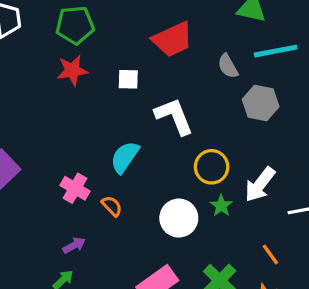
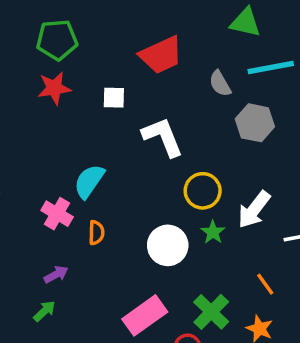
cyan semicircle: (125, 157) -> (89, 181), moved
orange semicircle: (112, 206) -> (96, 233), turned 45

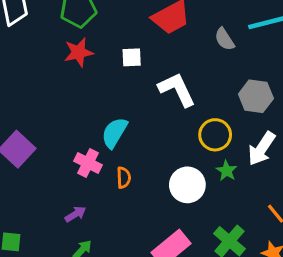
gray hexagon: (255, 123) -> (256, 96), moved
purple arrow: (56, 274) -> (75, 214), moved

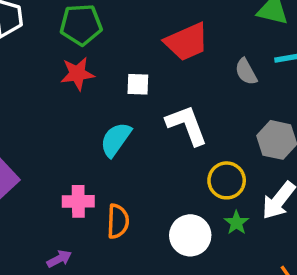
cyan semicircle: (114, 133) -> (116, 139), moved
pink cross: (88, 163) -> (78, 201), turned -32
orange semicircle: (124, 178) -> (118, 221), size x1.4

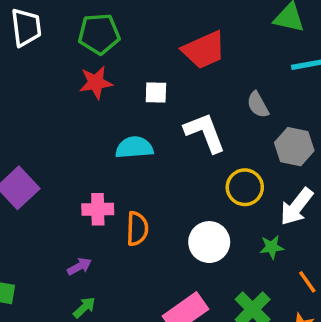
gray semicircle: (246, 72) -> (258, 105), moved
cyan semicircle: (116, 139) -> (134, 148), turned 51
green star: (236, 223) -> (272, 247), moved, turned 30

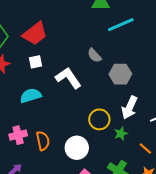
red trapezoid: (204, 50) -> (35, 34), moved
yellow circle: (245, 187) -> (99, 119), moved
white circle: (209, 242) -> (77, 148), moved

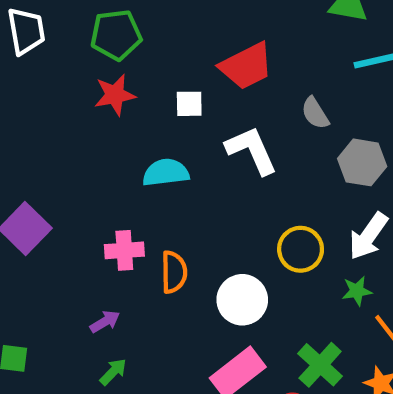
red trapezoid: (35, 34) -> (246, 66), moved
green star: (121, 134) -> (357, 291), moved

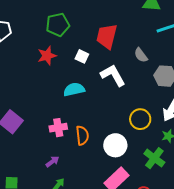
green pentagon: (116, 35) -> (58, 25), moved
red trapezoid: (246, 66) -> (107, 36), turned 136
white square: (189, 104) -> (82, 56), turned 32
green cross: (320, 365) -> (154, 158), moved

